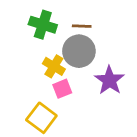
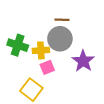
green cross: (43, 25) -> (18, 45), moved
yellow cross: (54, 66) -> (41, 50), turned -35

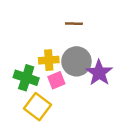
gray circle: (60, 39) -> (76, 61), moved
green cross: (18, 45) -> (26, 78), moved

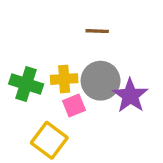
green cross: (26, 78) -> (26, 84), moved

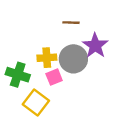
green cross: (26, 84) -> (18, 75), moved
purple star: (130, 96) -> (95, 46), moved

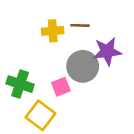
purple star: (95, 46) -> (107, 51), turned 30
yellow cross: (47, 58) -> (53, 31), moved

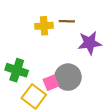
gray circle: (83, 66) -> (68, 77), moved
pink square: (61, 87) -> (51, 83), moved

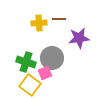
green cross: (17, 70) -> (26, 62), moved
gray circle: (68, 77) -> (52, 58), moved

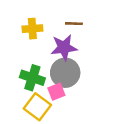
yellow cross: (39, 23) -> (32, 29), moved
purple star: (79, 38) -> (64, 48), moved

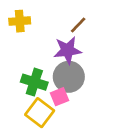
brown line: (74, 24) -> (78, 25), turned -48
yellow cross: (32, 29) -> (20, 21), moved

